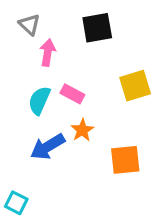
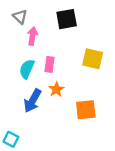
yellow square: (135, 86) -> (93, 59), turned 30
pink rectangle: (72, 94) -> (50, 64), turned 70
blue arrow: (48, 147) -> (32, 101), turned -30

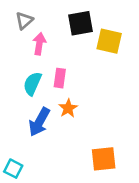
gray triangle: (20, 17) -> (24, 21), turned 35
yellow square: (93, 59) -> (109, 41), moved
orange square: (86, 110) -> (104, 159), moved

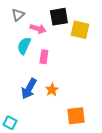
pink arrow: (39, 44) -> (38, 29), moved, turned 98
cyan semicircle: (32, 84) -> (24, 46), moved
orange star: (68, 108) -> (52, 90), moved

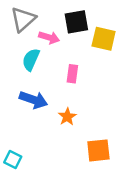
gray triangle: (18, 15) -> (23, 19), size x1.5
pink rectangle: (44, 57) -> (72, 74), moved
blue arrow: (29, 89) -> (33, 100), moved, turned -100

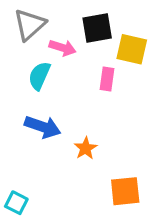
pink rectangle: (72, 74) -> (107, 79), moved

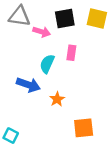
gray triangle: (30, 25) -> (20, 16), turned 50
yellow square: (132, 49) -> (97, 19), moved
cyan semicircle: (39, 76) -> (47, 64), moved

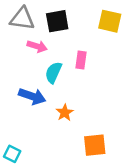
black square: (65, 19) -> (57, 21), moved
pink arrow: (42, 32) -> (37, 46), moved

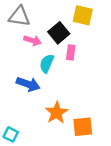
black square: (57, 21) -> (59, 33), moved, turned -30
yellow square: (110, 21) -> (83, 15), moved
orange star: (65, 113) -> (57, 113), moved, size x1.5

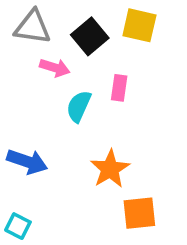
black square: (59, 33) -> (90, 36), moved
blue arrow: (28, 84) -> (27, 162), moved
orange star: (57, 113) -> (110, 169), moved

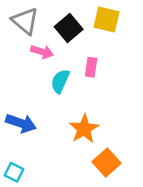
gray triangle: (33, 27) -> (25, 21), turned 32
orange square: (139, 213) -> (106, 162), turned -36

